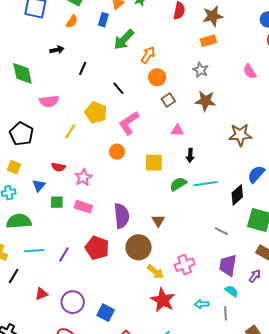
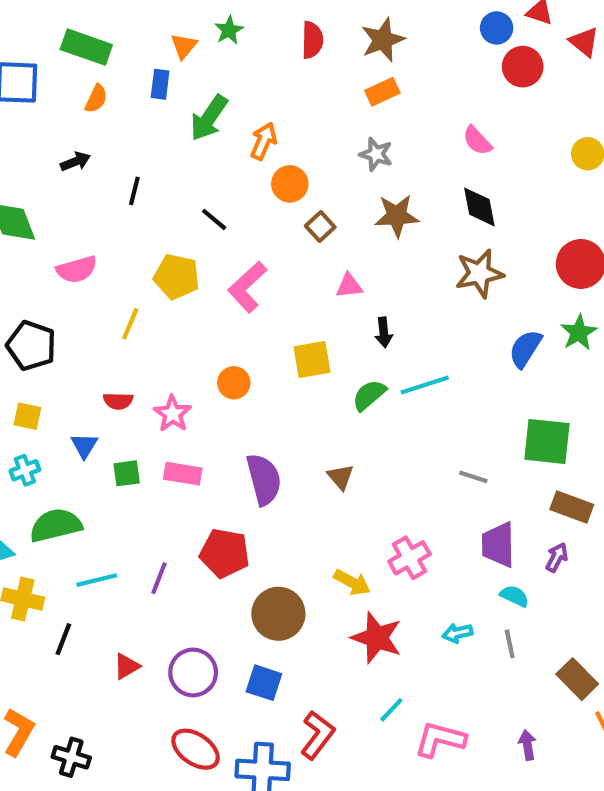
orange circle: (117, 152) -> (234, 383), moved
black diamond: (237, 195) -> (479, 207), moved, turned -50
brown circle: (139, 247) -> (278, 614), moved

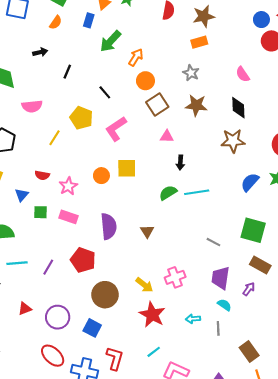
brown square: (320, 226) -> (157, 104), size x1.5
yellow square: (312, 360) -> (127, 168), moved
red L-shape: (318, 735) -> (115, 358), turned -30

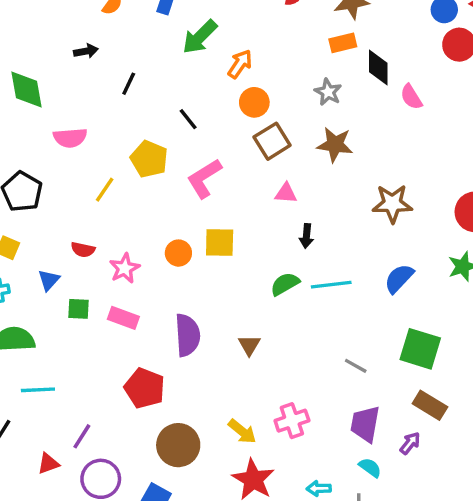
black diamond: (238, 108) -> (378, 68), moved
blue semicircle: (250, 182) -> (399, 278), moved
purple line: (48, 267) -> (82, 436), moved

